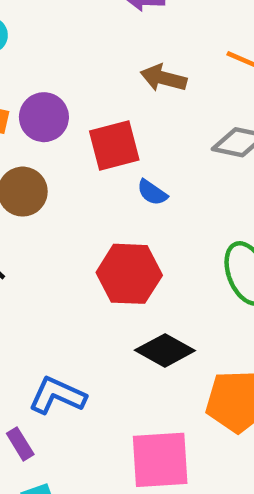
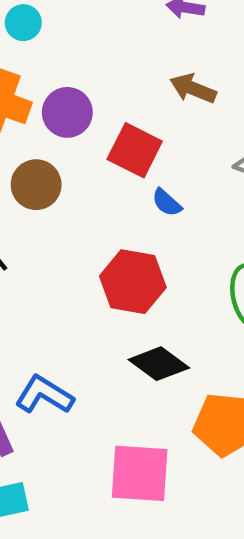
red square: (114, 146) -> (135, 150), turned 34

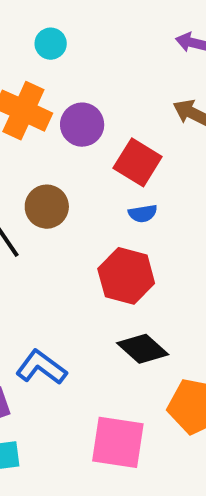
brown circle: (36, 185) -> (47, 207), moved
blue semicircle: (167, 203) -> (143, 214), moved, turned -56

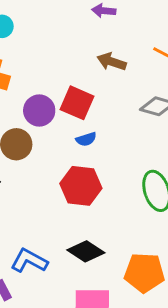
purple circle: (82, 125) -> (39, 110), moved
black diamond: (143, 349) -> (86, 251), moved

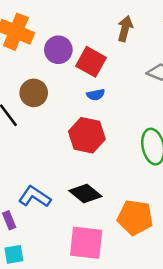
brown arrow: (112, 62) -> (125, 29), turned 80
purple circle: (39, 110) -> (58, 50), moved

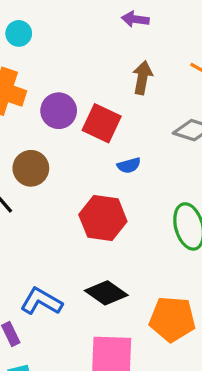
blue semicircle: (96, 95) -> (129, 165), moved

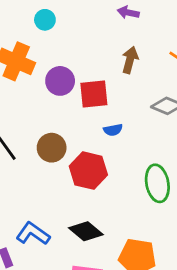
cyan circle: (19, 33) -> (45, 20), moved
red square: (102, 123) -> (94, 94), turned -36
brown circle: (31, 168) -> (52, 148), moved

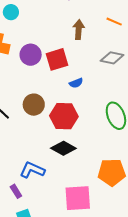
black diamond: (86, 231) -> (63, 148), moved

